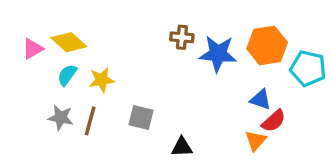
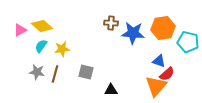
orange triangle: (256, 141) -> (156, 86), size x1.6

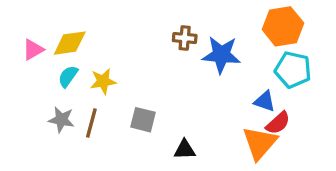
yellow diamond: (42, 26) -> (70, 43), turned -50
orange hexagon: (163, 28) -> (283, 26), moved
cyan pentagon: (188, 42) -> (293, 70), moved

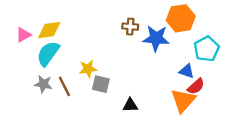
orange hexagon: (283, 26) -> (181, 18), moved
cyan pentagon: (293, 70) -> (207, 49), turned 30
cyan semicircle: (68, 76) -> (48, 54), size x1.6
yellow star: (103, 81) -> (88, 69), moved
brown line: (91, 123) -> (64, 86), turned -42

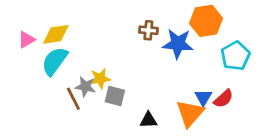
blue triangle: (187, 71) -> (203, 97), moved, turned 42
gray star: (43, 84) -> (85, 87), moved
orange triangle: (183, 101) -> (190, 113), moved

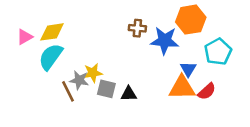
blue triangle: (203, 97) -> (188, 69), moved
orange triangle: (190, 113) -> (182, 88), moved, turned 48
black triangle: (148, 120) -> (129, 94), moved

